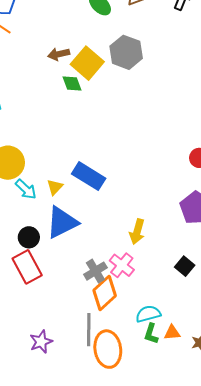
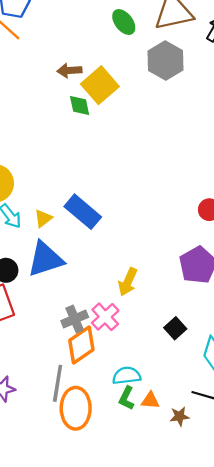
gray hexagon: (126, 52) -> (165, 60), moved

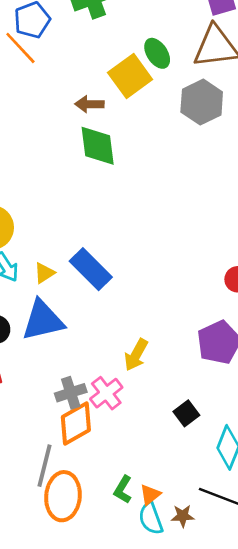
yellow square: (100, 85) -> (130, 76), moved
green diamond: (80, 106) -> (98, 146), size x1.6
cyan semicircle: (127, 376) -> (151, 518), moved, turned -108
orange triangle: (150, 400) -> (150, 495), turned -48

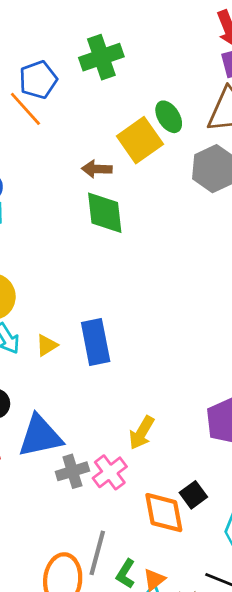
blue rectangle: (91, 269) -> (96, 342), turned 33
blue triangle: (43, 320) -> (40, 436), moved
orange diamond: (76, 423) -> (164, 513), moved, turned -72
gray line: (45, 466) -> (97, 553), moved

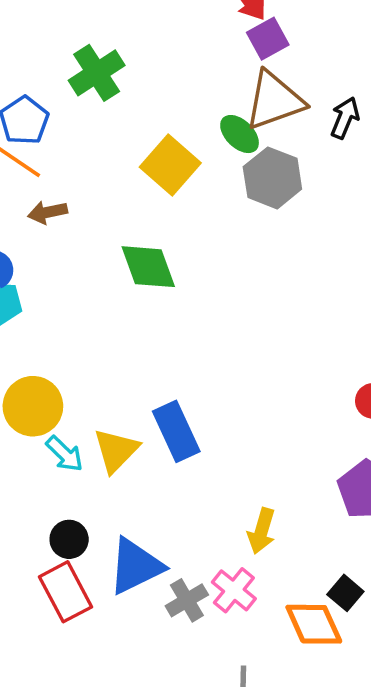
green ellipse: (169, 117) -> (240, 134), moved
brown arrow: (97, 169) -> (48, 212), moved
yellow triangle: (47, 345) -> (116, 450), size x1.6

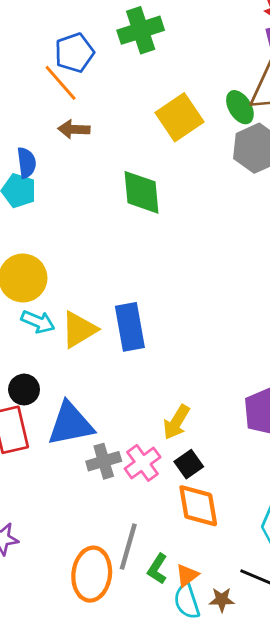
cyan arrow: (65, 454) -> (38, 322), turned -36
black square: (345, 593) -> (189, 464), moved

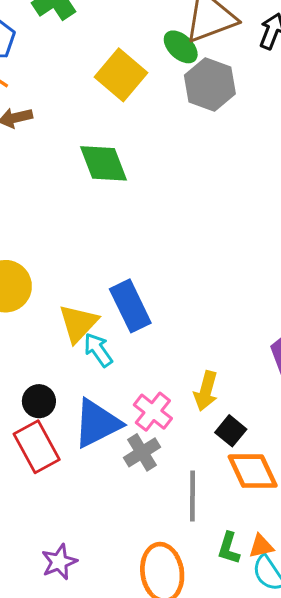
cyan arrow: (38, 322) -> (98, 350), moved, turned -132
pink cross: (143, 463) -> (153, 412), moved
gray line: (128, 547) -> (192, 496), moved
orange triangle: (187, 575) -> (261, 546), turned 40

